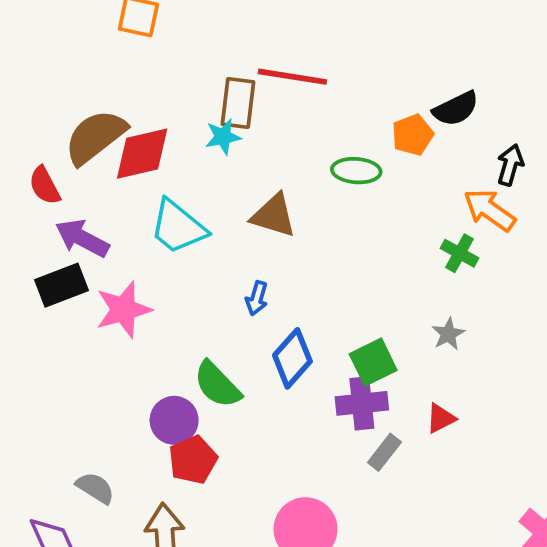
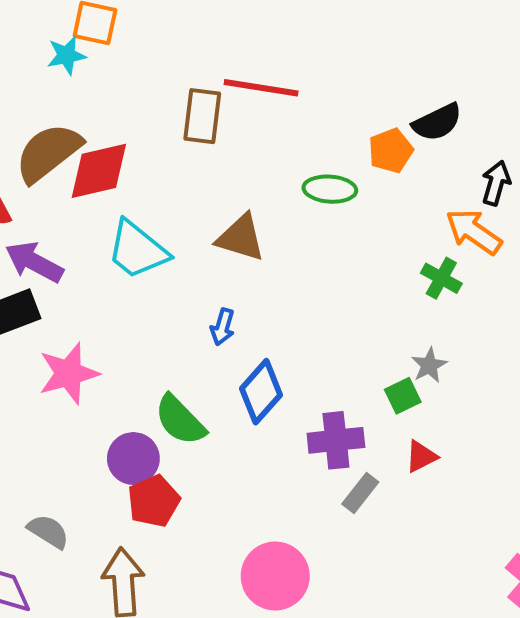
cyan star: (223, 137) -> (67, 55), moved
pink star: (123, 310) -> (69, 373), moved
green square: (373, 362) -> (403, 396), moved, size x0.7

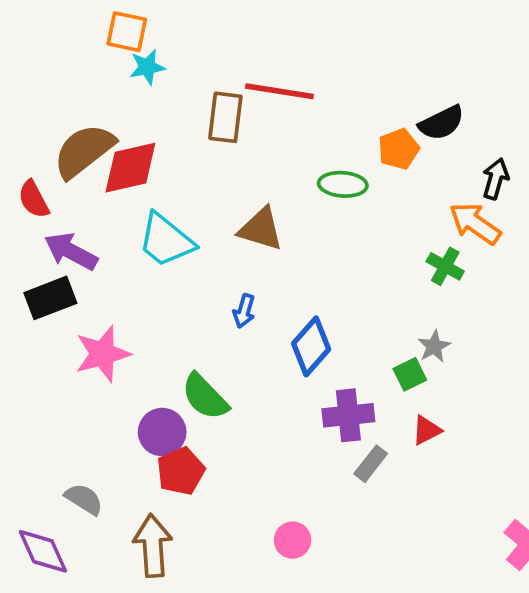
cyan star: (67, 55) -> (147, 67), moved
blue diamond: (261, 392) -> (311, 346), moved
pink circle: (275, 576) -> (292, 540), size x0.6

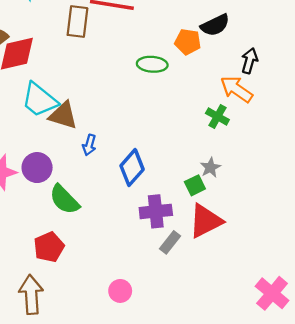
orange pentagon: (399, 149) -> (188, 42), turned 30
brown triangle: (261, 229) -> (63, 115), moved
red triangle: (427, 430) -> (206, 221), size x1.8
purple circle: (162, 432) -> (37, 168), moved

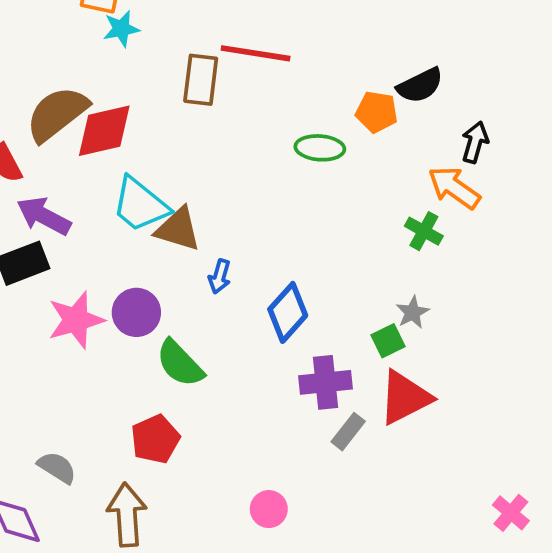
pink cross: (272, 293) -> (511, 513), size x0.7

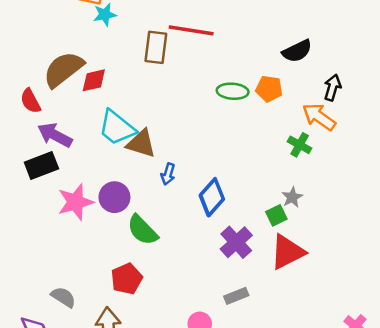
orange pentagon: (377, 112) -> (269, 89), moved
red diamond: (104, 131) -> (94, 80), size x0.7
purple cross: (326, 382) -> (236, 242), turned -36
gray rectangle: (348, 432) -> (236, 296), moved, turned 30

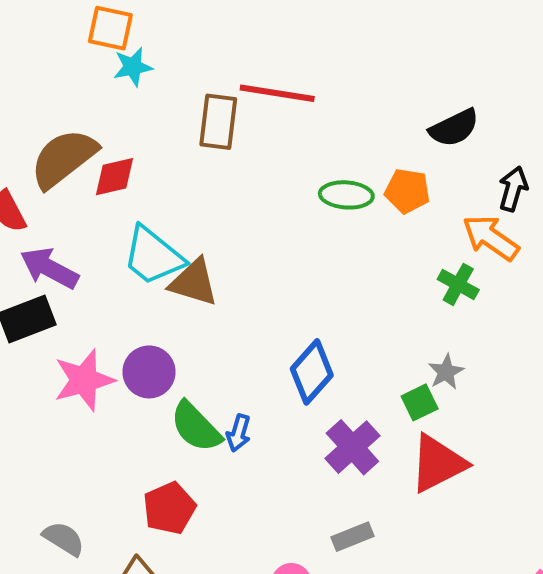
blue arrow: (168, 174) -> (239, 433), moved

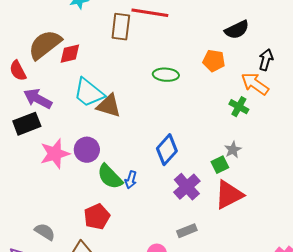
green ellipse: (346, 195) -> (166, 75), moved

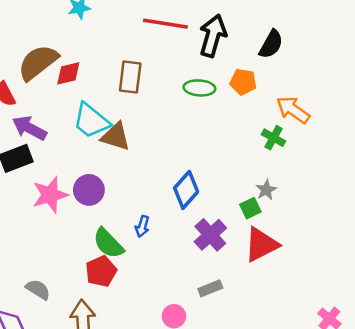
brown rectangle: (121, 27) -> (130, 77), moved
black semicircle: (237, 30) -> (271, 44), turned -35
black arrow: (266, 60) -> (213, 36), moved, size x1.6
green ellipse: (166, 75) -> (199, 88), moved
green semicircle: (110, 177) -> (108, 243), moved

